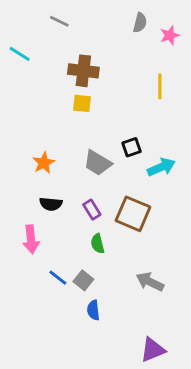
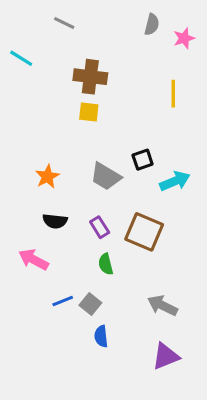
pink arrow: (31, 239) -> (33, 259), turned 124
blue line: (58, 278) -> (63, 301), turned -60
purple triangle: (153, 350) -> (166, 356), moved

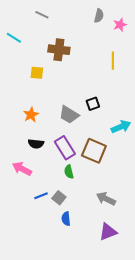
yellow square: (89, 112) -> (37, 73), moved
cyan arrow: (175, 181) -> (121, 127), moved
purple rectangle: (100, 227) -> (65, 148), size x1.6

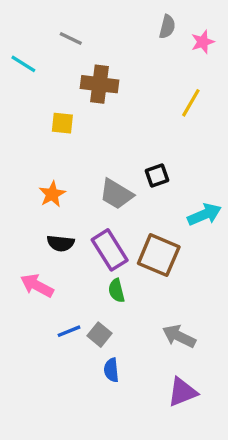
gray line: (42, 15) -> (71, 39), moved
yellow line: (113, 61) -> (191, 103), turned 30

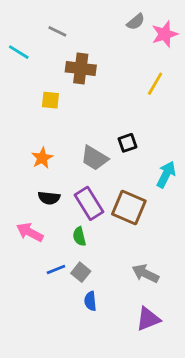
gray semicircle: (167, 27) -> (136, 22), turned 36
pink star: (203, 42) -> (165, 34), size x1.4
cyan arrow: (204, 214) -> (166, 174), turned -40
green semicircle: (116, 291) -> (79, 236), moved

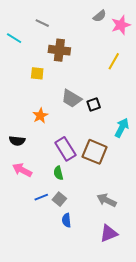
orange star: (42, 158) -> (40, 116), moved
gray trapezoid: (94, 158) -> (71, 99), moved
black semicircle: (49, 198) -> (17, 141), moved

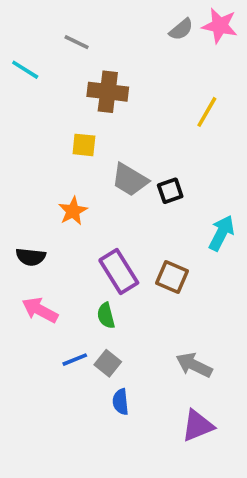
pink star: (121, 25) -> (220, 26), moved, turned 30
yellow square: (37, 73) -> (84, 145), moved
brown square: (95, 152) -> (172, 277), size x0.7

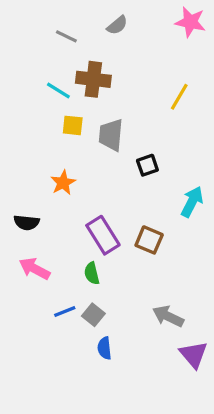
gray semicircle: (181, 29) -> (117, 25), moved
cyan line: (25, 70) -> (58, 90), moved
gray trapezoid: (130, 180) -> (111, 135), moved, turned 64
purple triangle: (198, 426) -> (194, 354), moved, turned -48

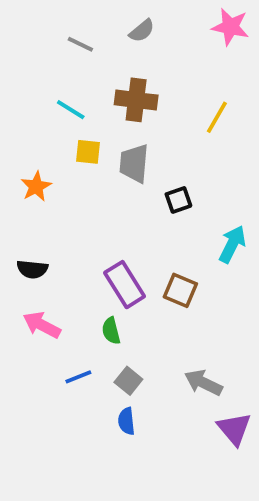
brown cross: (93, 79) -> (136, 100), moved
orange star: (63, 183) -> (36, 186), moved
gray square: (93, 315) -> (128, 381), moved

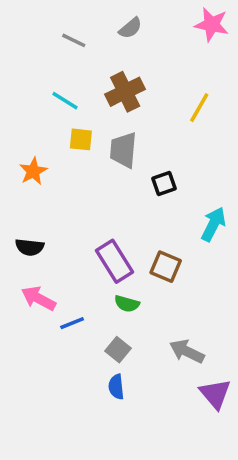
brown cross: (136, 100) -> (125, 92), turned -33
green semicircle: (111, 331) -> (127, 304), moved, turned -60
blue line: (78, 377) -> (72, 323), moved

